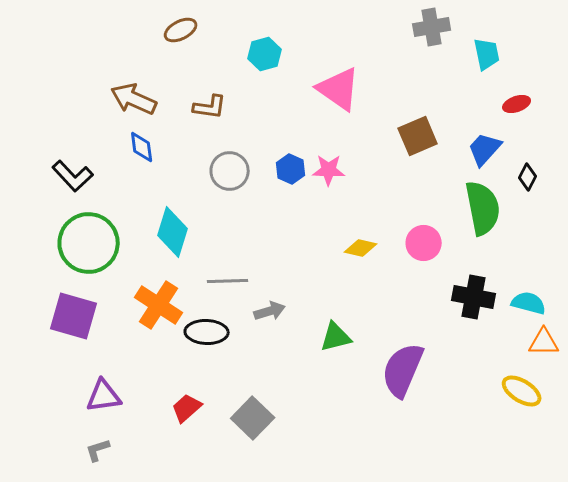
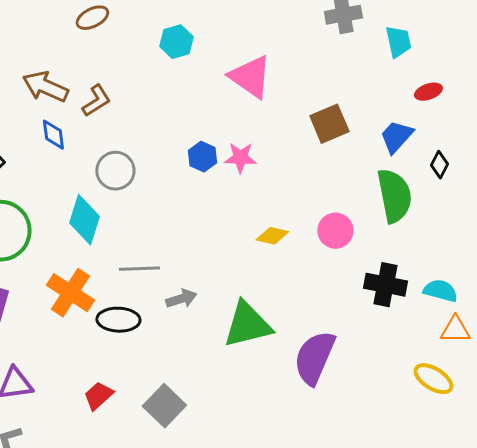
brown L-shape: (210, 107) -> (96, 101), moved, turned -40
gray circle: (230, 171) -> (115, 171), moved
green triangle: (336, 337) -> (247, 325), size x1.6

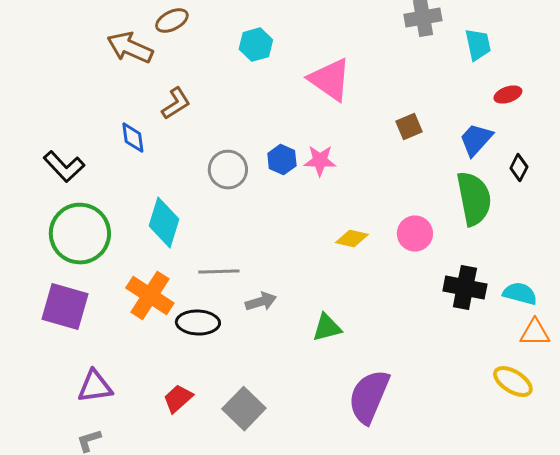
brown arrow: (45, 87) -> (130, 48), moved
brown square: (329, 124) -> (409, 127), size x0.7
gray circle: (115, 171) -> (228, 170), moved
green triangle: (247, 325) -> (327, 328), size x0.6
purple semicircle: (314, 358) -> (369, 397), moved

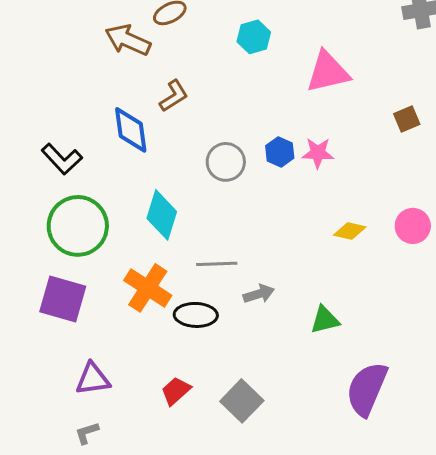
pink triangle: (330, 80) -> (328, 72), turned -48
blue diamond: (133, 138) -> (131, 130), size x1.5

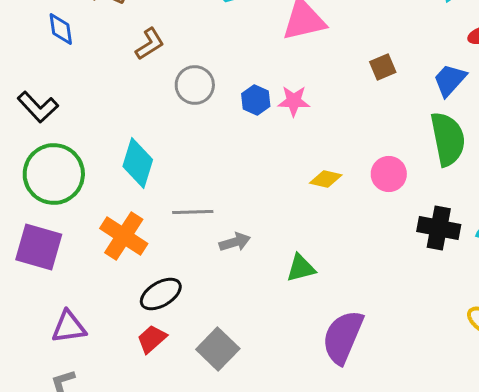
blue diamond: (131, 130) -> (61, 29), moved, size x0.7
gray circle: (226, 162) -> (195, 85), moved
black ellipse: (196, 315) -> (161, 294), moved, turned -33

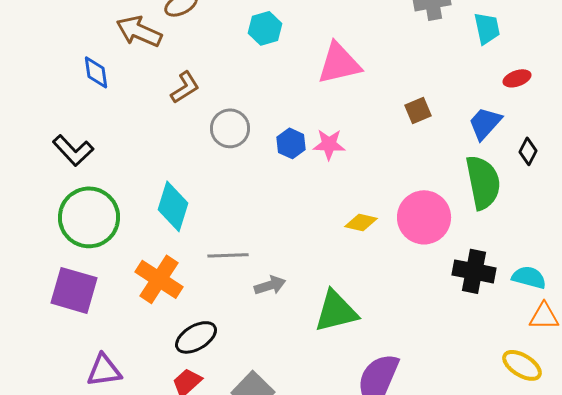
pink circle: (389, 174) -> (424, 217), size x1.5
green triangle: (301, 268) -> (336, 311), size x1.5

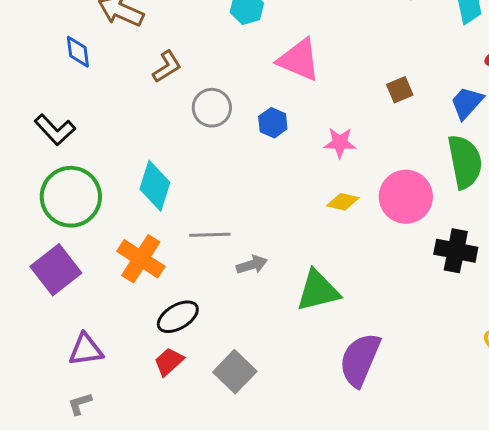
pink triangle: (339, 63) -> (299, 60), moved, turned 36
pink star: (329, 144) -> (340, 143), moved
purple square: (74, 290) -> (56, 270), turned 36

